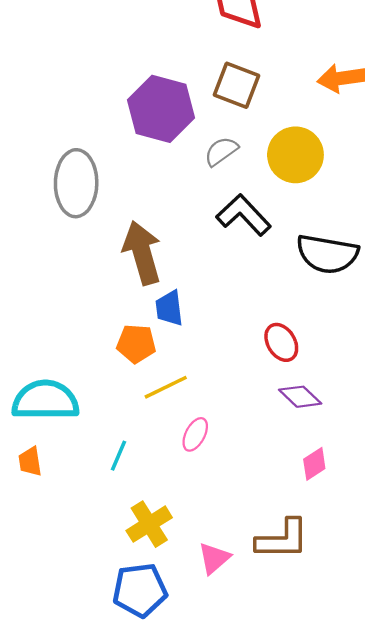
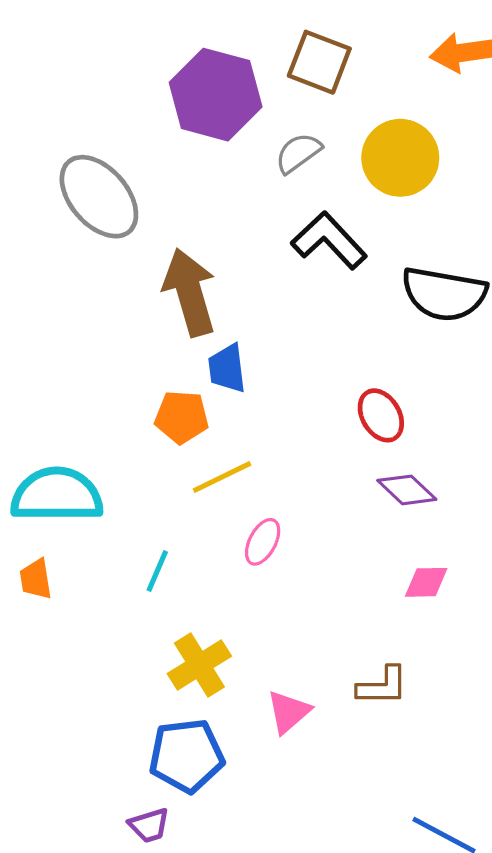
gray ellipse: (76, 183) -> (99, 197), turned -42
pink diamond: (314, 464) -> (426, 582), turned 32
brown L-shape: (282, 539) -> (382, 686), size x0.7

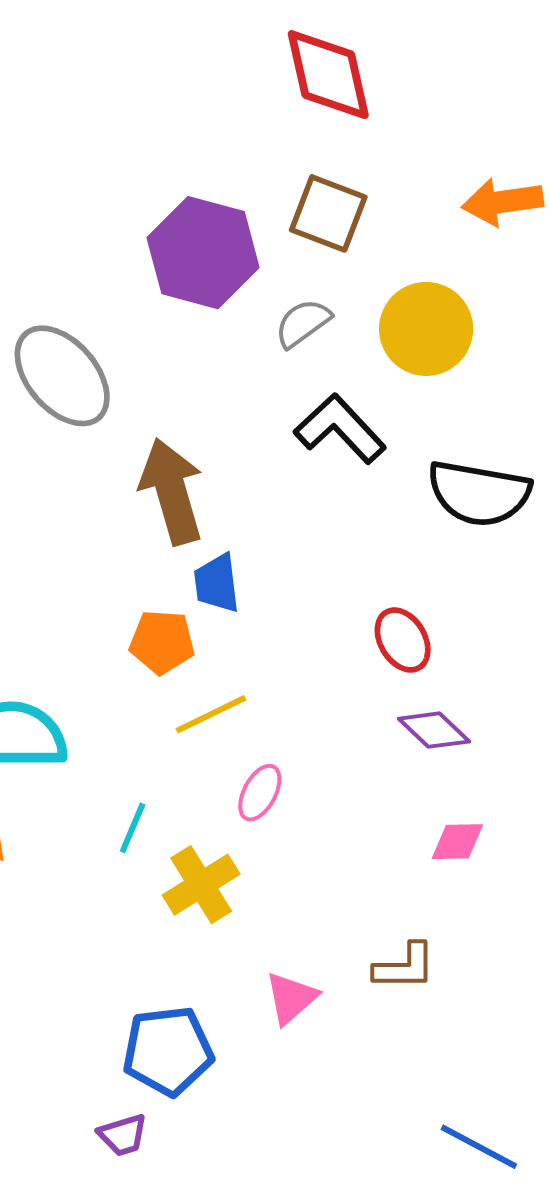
yellow cross: (199, 665) -> (201, 885), moved

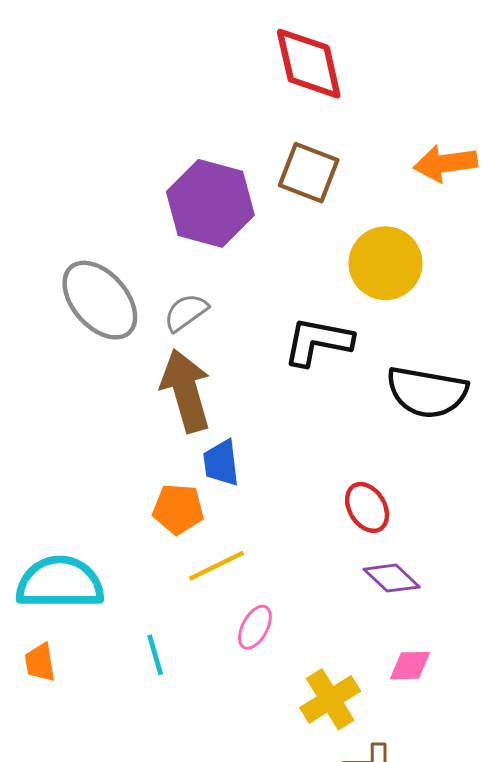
gray semicircle: (303, 323) -> (186, 312), moved
black L-shape: (340, 429) -> (318, 342), turned -36
cyan line: (133, 828) -> (155, 655), turned -39
yellow cross: (201, 885) -> (330, 699), moved

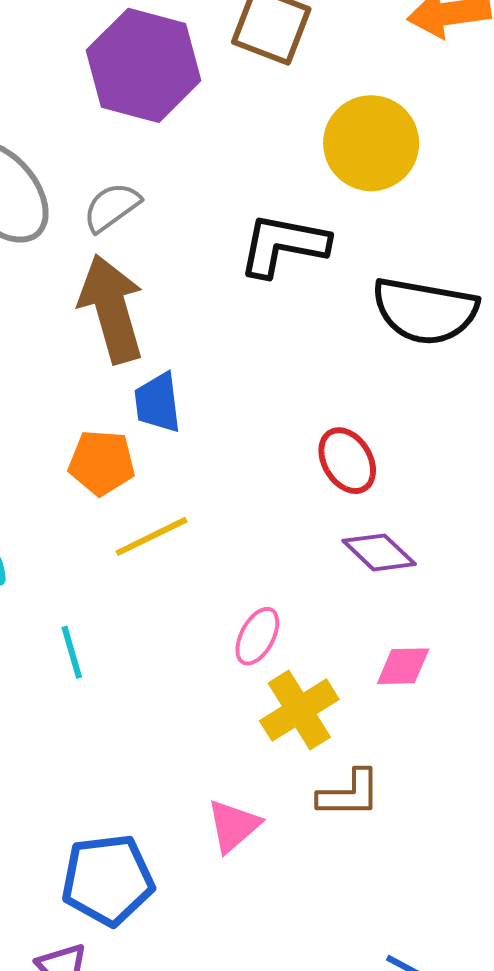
pink ellipse: (255, 627) -> (257, 636), moved

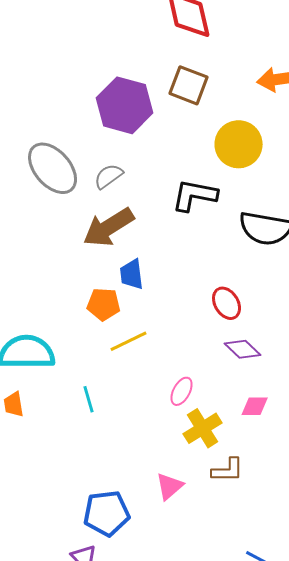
brown arrow: (112, 309) -> (109, 227), turned -106

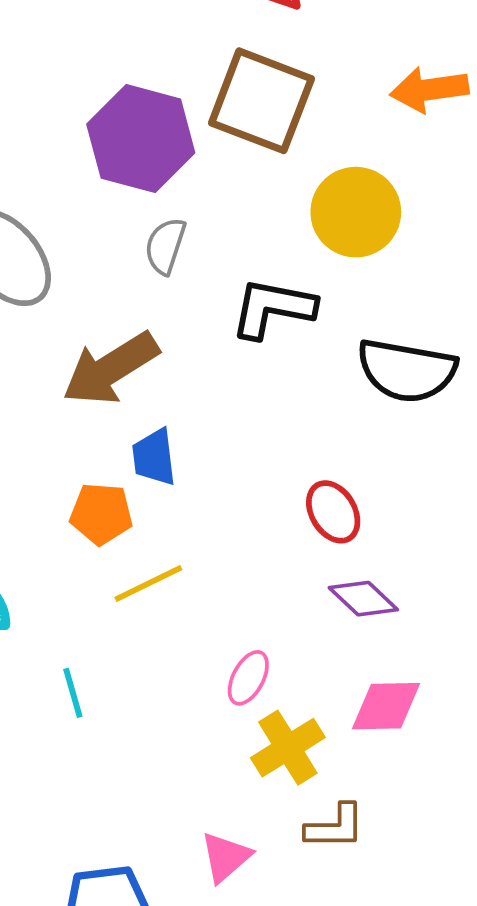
brown square: (189, 85) -> (261, 101), size x1.4
gray semicircle: (109, 176) -> (165, 246), moved, turned -36
pink diamond: (255, 406) -> (386, 706), size x1.4

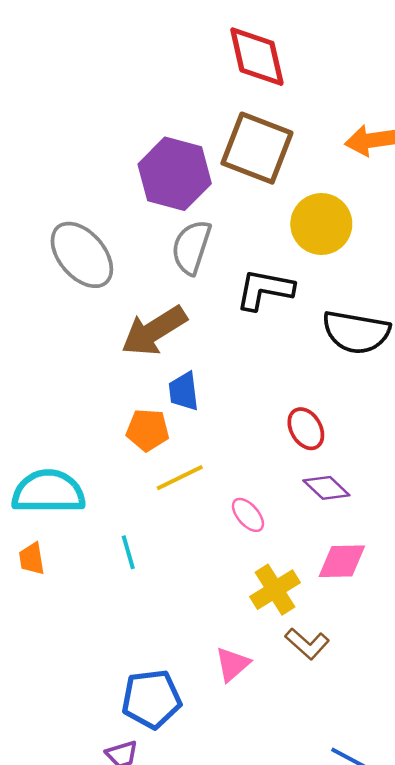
gray semicircle: (165, 246) -> (191, 247), size x1.4
pink ellipse: (248, 678) -> (248, 515), moved, turned -69
brown L-shape: (335, 827) -> (307, 644), turned 42

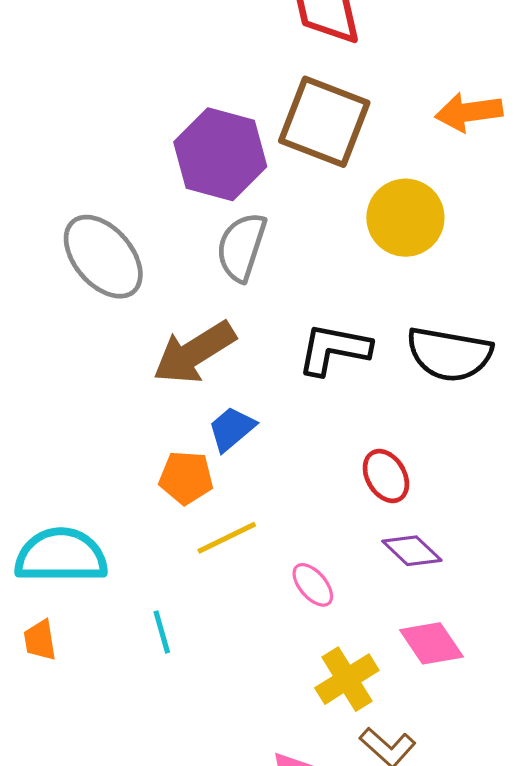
black L-shape: (265, 290) -> (334, 349), moved
blue trapezoid: (184, 391) -> (232, 429), turned 57
pink diamond: (342, 561) -> (431, 643), turned 57

